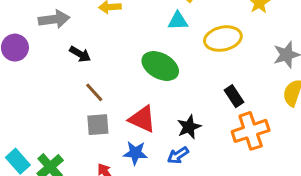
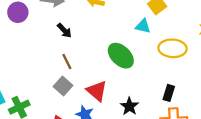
black rectangle: (234, 96) -> (169, 93), turned 35
gray square: (98, 125) -> (63, 86), turned 30
black star: (189, 127) -> (129, 106), turned -30

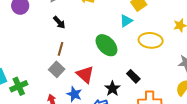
cyan triangle: (143, 26) -> (126, 21), turned -48
brown line: (67, 62) -> (61, 49), turned 40
black rectangle: (169, 93) -> (133, 76), moved, turned -64

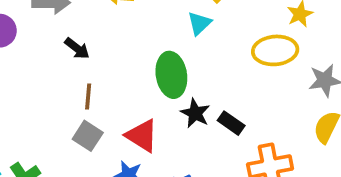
yellow ellipse: (151, 40) -> (275, 50), moved
green ellipse: (106, 45) -> (171, 75), turned 45
black star: (112, 89) -> (195, 113), moved

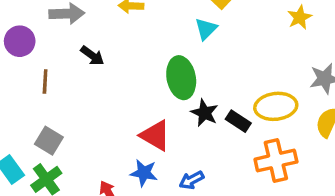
yellow ellipse: (275, 50) -> (276, 106), moved
brown line: (88, 97) -> (45, 81), moved
gray square: (88, 136) -> (49, 141), moved

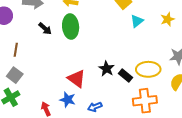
cyan triangle: (206, 29) -> (137, 21), moved
green ellipse: (181, 78) -> (71, 27), moved
brown line: (45, 81) -> (16, 50), moved

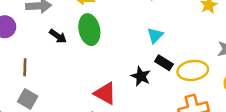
cyan triangle: (137, 21) -> (155, 35), moved
black rectangle: (126, 76) -> (164, 63), moved

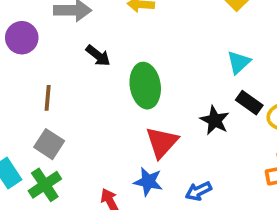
green ellipse: (89, 30) -> (145, 86), moved
red triangle: (105, 93) -> (162, 142), turned 40

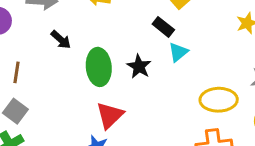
black rectangle: (249, 103) -> (163, 27), moved
black star: (215, 120) -> (139, 67), moved

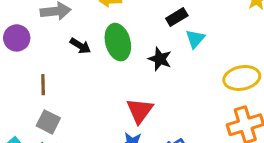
black rectangle: (163, 27) -> (177, 17), turned -60
green ellipse: (99, 67) -> (118, 42), moved

